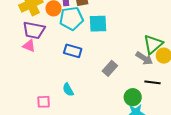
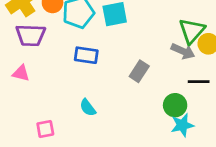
pink triangle: (29, 46) -> (21, 73), moved
pink square: (44, 102) -> (45, 129), moved

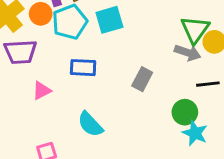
pink triangle: (21, 73) -> (42, 91), moved, turned -36
cyan semicircle: (88, 108) -> (90, 124), size x1.4
cyan star: (182, 125) -> (195, 133), turned -30

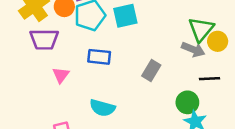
pink triangle: (42, 91) -> (61, 75), turned -30
cyan semicircle: (90, 124) -> (102, 108), turned -35

